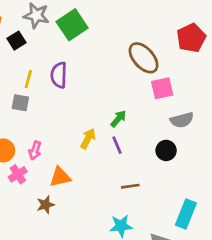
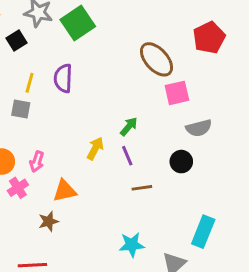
brown line: (130, 186) -> (142, 188), moved

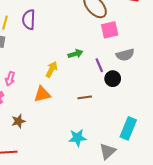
green arrow: (129, 127) -> (75, 54), turned 32
purple line: (127, 156) -> (99, 65), moved
orange triangle: (65, 191) -> (42, 94), moved

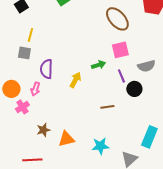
purple semicircle: (29, 20) -> (46, 69), moved
pink square: (110, 30) -> (120, 50), moved
orange triangle: (42, 94) -> (66, 139), moved

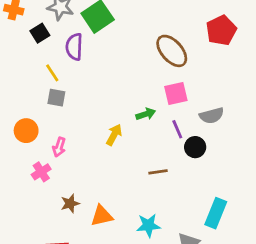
yellow line: (30, 35) -> (52, 73), turned -48
gray square: (24, 53) -> (56, 98), moved
purple semicircle: (46, 69) -> (74, 47), moved
orange circle: (11, 89) -> (26, 131), moved

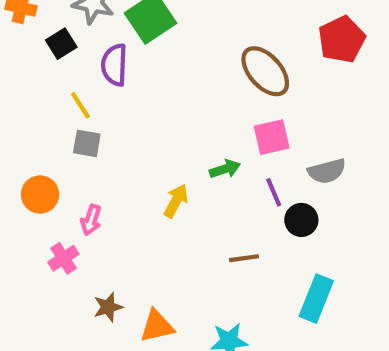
cyan rectangle: (216, 213) -> (316, 299), moved

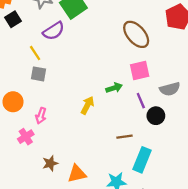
black square: (61, 44) -> (13, 19), moved
purple semicircle: (114, 65) -> (54, 31), turned -125
cyan rectangle: (316, 299) -> (142, 160), moved

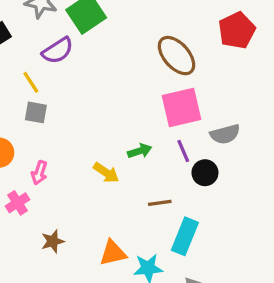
pink square: (140, 70) -> (182, 107), size x1.4
green arrow: (114, 88) -> (140, 151), moved
yellow arrow: (87, 105) -> (106, 173), moved, turned 96
orange triangle: (77, 174) -> (113, 253), moved

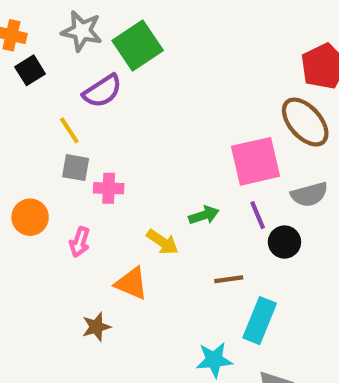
brown ellipse: (177, 56) -> (305, 122), moved
pink cross: (18, 203) -> (109, 188), moved, turned 35
orange triangle: (113, 253) -> (131, 283), moved, turned 36

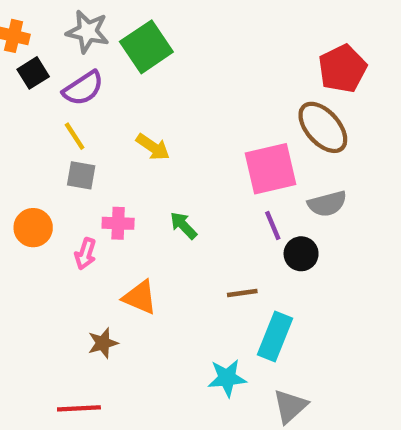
purple semicircle: (102, 91) -> (83, 88), moved
pink cross: (109, 188) -> (118, 223), moved
green arrow: (204, 215) -> (183, 225), moved, turned -116
yellow arrow: (162, 242) -> (153, 147), moved

